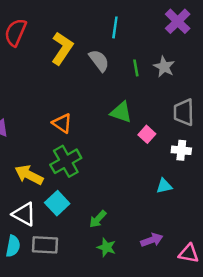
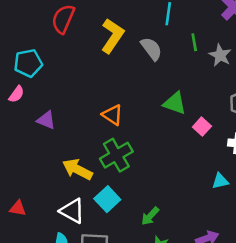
green line: (136, 68) -> (194, 42), moved

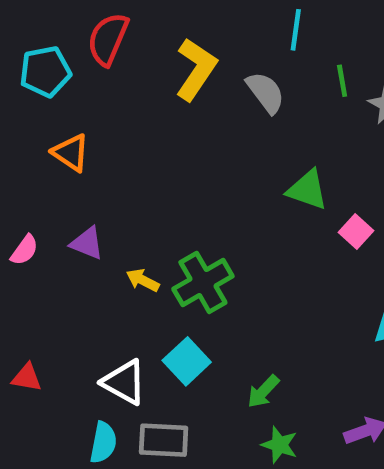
cyan pentagon: (28, 63) -> (45, 72), moved
pink semicircle: (16, 94) -> (24, 250), moved
orange triangle: (112, 115) -> (71, 153), moved
purple triangle: (46, 120) -> (87, 243), moved
yellow arrow: (77, 169) -> (143, 280), moved, size x0.6

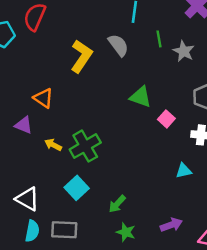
yellow L-shape: (196, 69) -> (81, 56), moved
orange triangle: (71, 153) -> (43, 98), moved
white triangle: (124, 382) -> (27, 199), moved

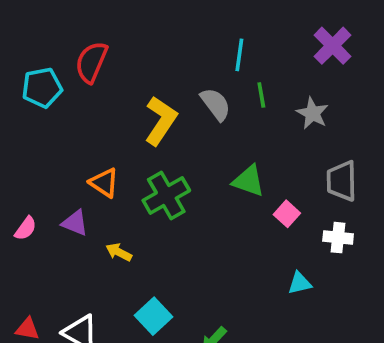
green line: (159, 39) -> (261, 95), moved
green cross: (85, 146) -> (166, 196), moved
cyan triangle: (184, 171) -> (300, 283), moved

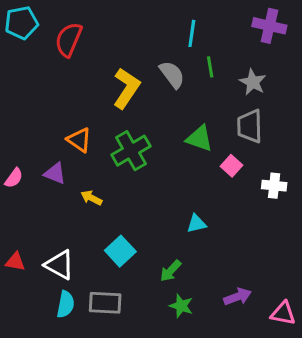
purple cross: (333, 46) -> (269, 26), turned -32
cyan pentagon: (42, 88) -> (21, 23), moved
gray trapezoid: (342, 181) -> (250, 126), moved
cyan triangle: (300, 283) -> (196, 224), moved

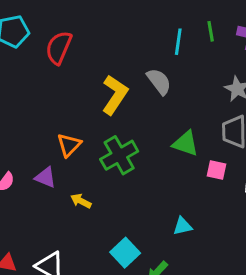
green line: (210, 67) -> (211, 31), moved
orange triangle: (79, 140) -> (69, 145), turned 40
pink square: (231, 166) -> (217, 170), turned -30
cyan square: (120, 251) -> (125, 253), moved

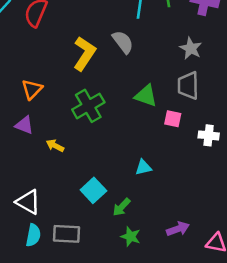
orange triangle: (69, 145) -> (32, 89), moved

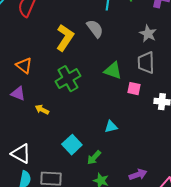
orange triangle: (32, 89) -> (24, 66), turned -36

